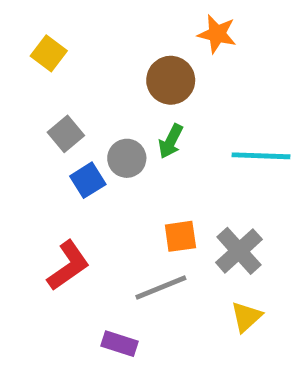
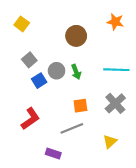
orange star: (217, 34) -> (115, 22), moved
green arrow: (171, 141) -> (76, 72), moved, turned -48
gray cross: (239, 251) -> (115, 103), moved

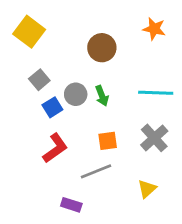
yellow square: (22, 24) -> (29, 32), size x1.5
red L-shape: (30, 119) -> (55, 148), moved

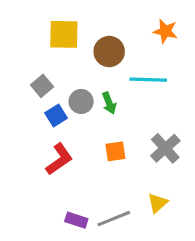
yellow square: (29, 32) -> (64, 34), moved, turned -36
cyan line: (156, 93) -> (148, 80), moved
gray line: (96, 171) -> (114, 219), moved

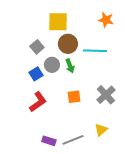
yellow square: (64, 34) -> (58, 22), moved
brown circle: (109, 52) -> (68, 44), moved
gray square: (42, 86) -> (37, 47), moved

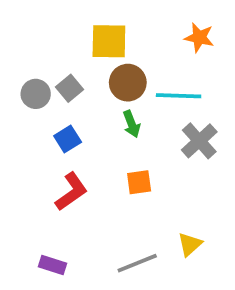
gray circle: (52, 65) -> (36, 94), moved
gray cross: (106, 95) -> (199, 141), moved
purple rectangle: (49, 141) -> (53, 265), moved

